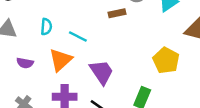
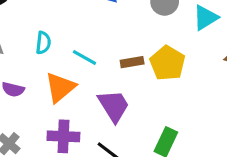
brown rectangle: (117, 13) -> (132, 62), moved
yellow pentagon: (166, 60) -> (167, 63), moved

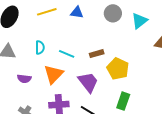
yellow pentagon: (167, 63) -> (118, 69), moved

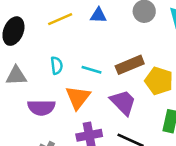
brown rectangle: (97, 54) -> (130, 65), size x1.5
purple semicircle: (24, 79) -> (41, 108), size x1.5

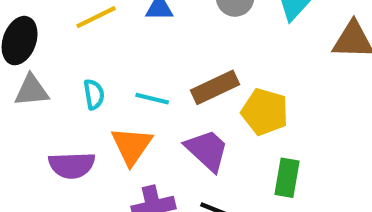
gray triangle: (16, 76) -> (31, 91), moved

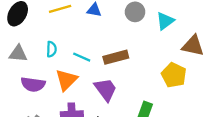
gray triangle: (31, 91) -> (18, 54), moved
yellow pentagon: (265, 112) -> (174, 75), moved

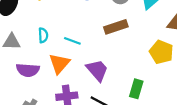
brown rectangle: (116, 57) -> (116, 27), moved

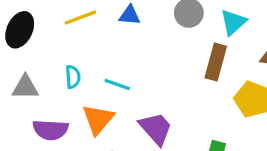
brown rectangle: (116, 27) -> (216, 62), moved, turned -55

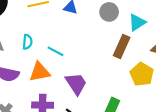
orange triangle: (98, 119) -> (40, 72), turned 30

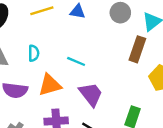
cyan line: (56, 51) -> (76, 61), moved

